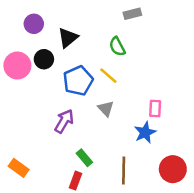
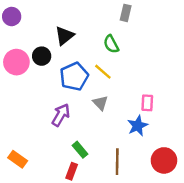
gray rectangle: (132, 14) -> (126, 13), turned -63
purple circle: (34, 24) -> (12, 17), moved

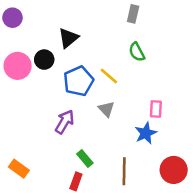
green semicircle: (111, 44) -> (137, 52), moved

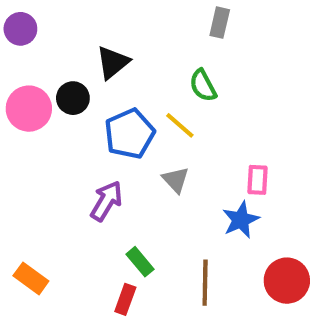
green semicircle: (137, 52) -> (203, 85), moved

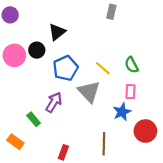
green semicircle: (203, 85) -> (132, 65), moved
yellow line: (180, 125) -> (103, 68), moved
gray triangle: (176, 180) -> (89, 92), size x1.6
green rectangle: (140, 262) -> (34, 119), moved
red circle: (287, 281) -> (145, 131), moved

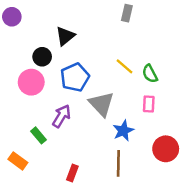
pink circle: (14, 55) -> (31, 82), moved
yellow line: (103, 68) -> (124, 66), moved
blue star: (122, 112) -> (123, 131), moved

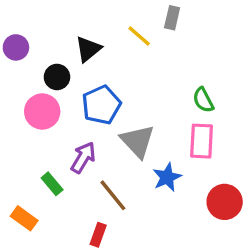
purple circle: (12, 17) -> (16, 47), moved
yellow line: (124, 66) -> (139, 36), moved
pink rectangle: (149, 104) -> (202, 141), size x1.5
brown line: (118, 163) -> (113, 195), moved, turned -40

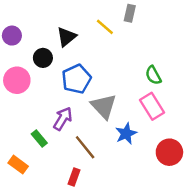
pink circle: (42, 111) -> (17, 80), moved
pink rectangle: (202, 141) -> (152, 106), turned -35

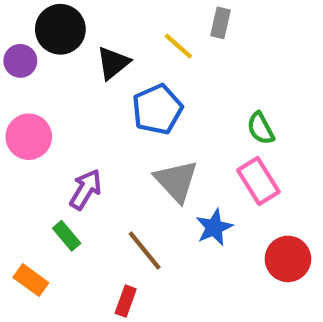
black circle: (43, 58) -> (60, 29), moved, size x1.5
blue pentagon: (76, 79) -> (157, 109), moved
purple arrow: (63, 119) -> (86, 189), moved

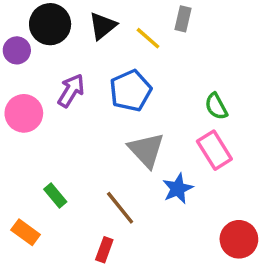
black triangle: (113, 63) -> (103, 26), moved
purple arrow: (86, 189) -> (71, 91), moved
red circle: (288, 259) -> (239, 239), moved

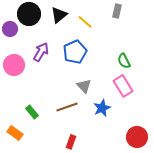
gray rectangle: (183, 19) -> (117, 11), moved
gray triangle: (146, 150) -> (84, 86), size x0.7
brown line: (120, 208) -> (67, 107), moved, turned -70
red rectangle: (104, 250) -> (71, 142), moved

